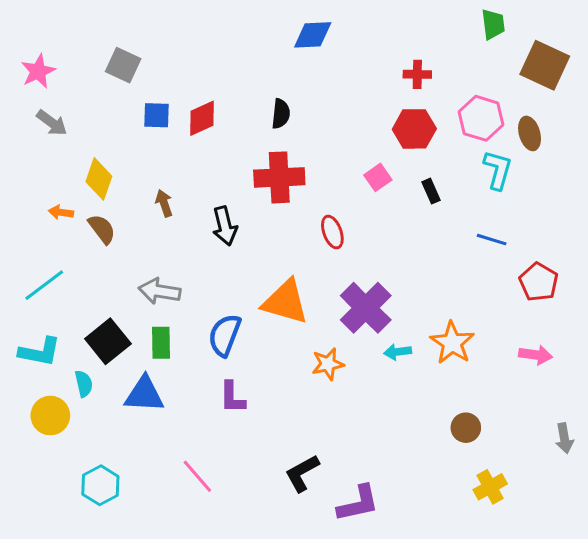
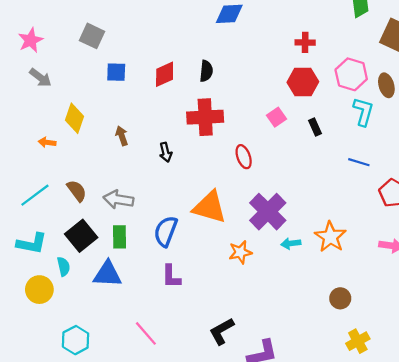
red diamond: (202, 118) -> (165, 74), moved
black arrow: (225, 226) -> (166, 152), size x0.7
brown semicircle: (102, 229) -> (77, 191), moved

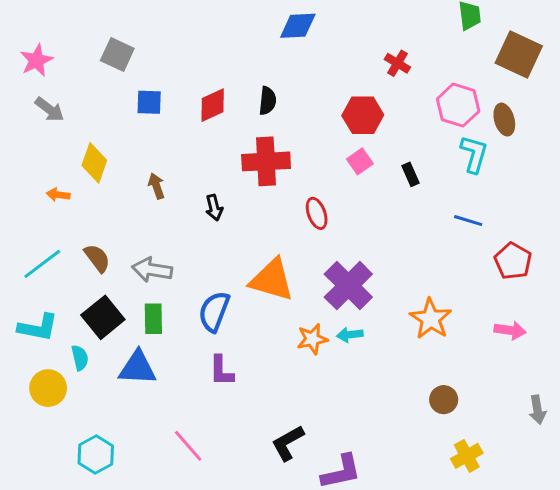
red cross: (305, 42) -> (397, 63), turned 30
red hexagon: (303, 82) -> (363, 115), moved
cyan arrow: (291, 243) -> (350, 335), moved

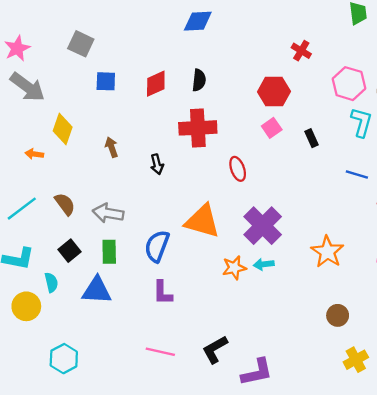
blue diamond: (298, 26) -> (198, 21), moved
gray arrow: (49, 109) -> (27, 87), size x1.5
black square: (103, 317) -> (69, 251), size x0.7
pink line: (188, 446) -> (160, 352), moved, turned -36

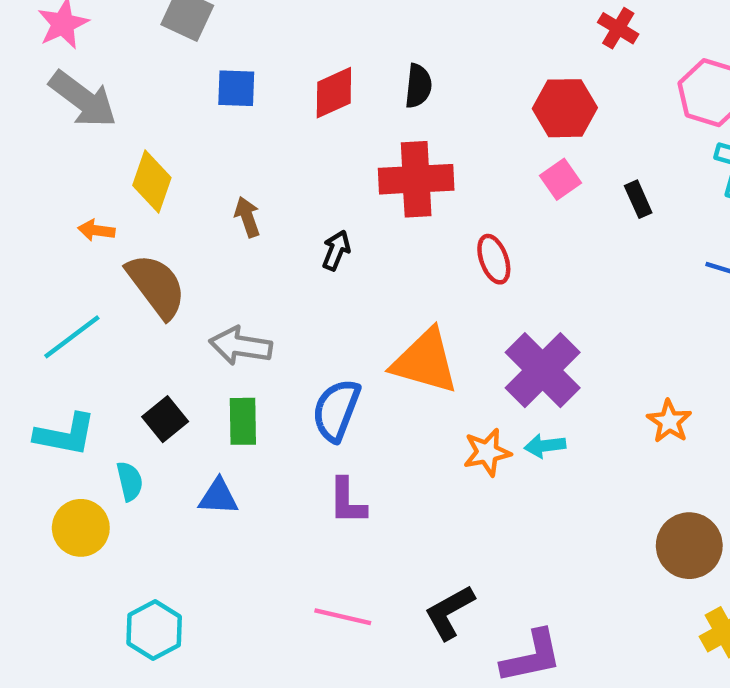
black arrow: (157, 164) -> (336, 250), turned -144
brown semicircle: (65, 204) -> (156, 286), moved, size x1.5
orange star: (327, 252) -> (669, 421), size x0.7
blue triangle: (97, 290) -> (218, 497), size x0.7
brown circle: (338, 315) -> (689, 546), size x1.5

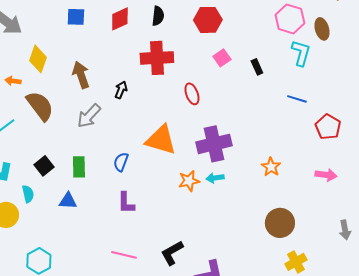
red hexagon: (565, 108) -> (208, 20), moved
brown arrow: (247, 217) -> (81, 75), size x1.5
gray arrow: (241, 346) -> (89, 116), moved, turned -56
purple cross: (543, 370) -> (214, 144), turned 32
blue semicircle: (336, 410) -> (121, 162), size x0.7

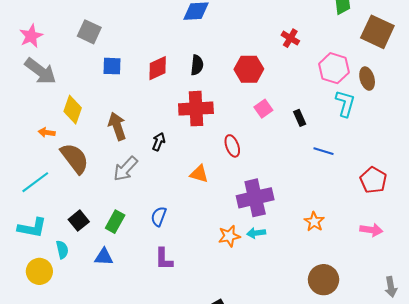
blue line: (297, 99) -> (324, 151), moved
orange triangle: (161, 140) -> (199, 174), moved, size x0.6
green rectangle: (79, 167) -> (115, 222), turned 30

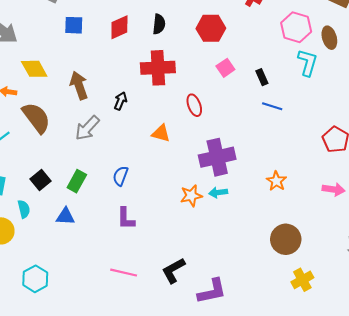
yellow diamond: (73, 110) -> (34, 69), turned -48
blue line: (324, 151) -> (272, 106), moved

